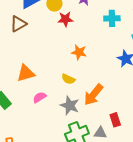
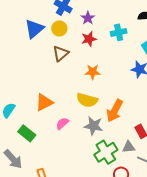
red star: (65, 19) -> (89, 39), moved
brown triangle: (18, 24) -> (61, 53), moved
yellow semicircle: (68, 79) -> (87, 100), size x1.5

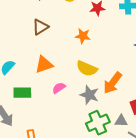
brown triangle: (61, 53) -> (40, 27), moved
orange star: (93, 72) -> (83, 36), moved
green rectangle: (27, 133) -> (22, 93), turned -48

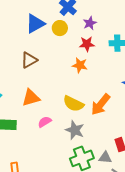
orange star: (83, 36) -> (80, 65), moved
orange arrow: (113, 83) -> (101, 104), moved

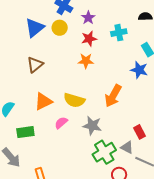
yellow semicircle: (73, 104) -> (74, 100), moved
gray triangle: (105, 158) -> (127, 147), turned 32

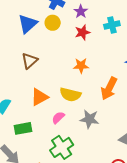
orange star: (86, 61) -> (81, 66), moved
green cross: (104, 152) -> (62, 147), moved

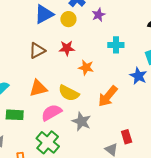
cyan cross: (112, 25) -> (116, 45), moved
red star: (82, 32) -> (67, 48), moved
pink semicircle: (58, 118) -> (51, 113), size x1.5
green cross: (62, 147) -> (48, 142), turned -30

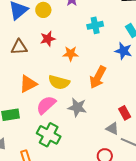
brown triangle: (37, 51) -> (19, 47), turned 36

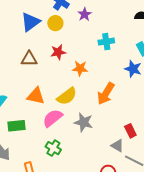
yellow semicircle: (59, 82) -> (67, 96), turned -55
orange triangle: (28, 84) -> (36, 96), turned 36
green cross: (49, 135) -> (53, 148), size x0.7

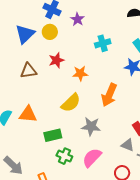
orange triangle: (36, 96) -> (28, 114), moved
pink semicircle: (53, 118) -> (92, 158), moved
green rectangle: (17, 126) -> (53, 135), moved

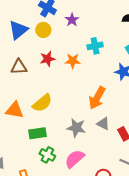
orange star: (80, 73) -> (73, 61), moved
yellow semicircle: (71, 103) -> (42, 103), moved
gray triangle: (128, 145) -> (103, 124), moved

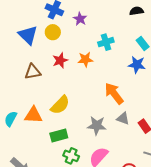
blue triangle: (18, 30) -> (28, 35), turned -30
orange arrow: (97, 98) -> (114, 93), turned 120

